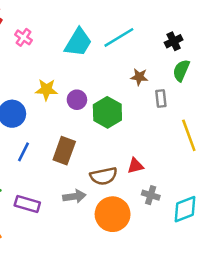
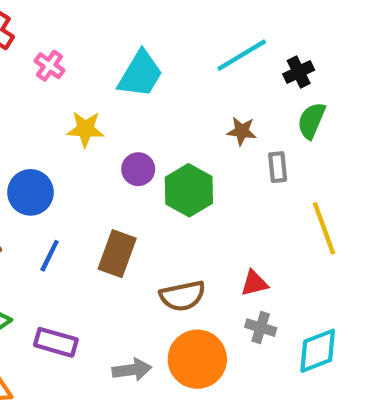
cyan line: (119, 37) -> (242, 55), moved
yellow star: (46, 90) -> (85, 129), moved
red triangle: (135, 166) -> (254, 283), moved
gray arrow: (74, 196) -> (132, 370), moved

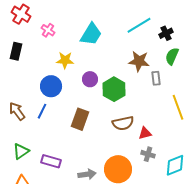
brown star: (242, 131) -> (139, 61), size x1.5
blue circle: (31, 192) -> (51, 86), moved
blue line: (50, 256) -> (42, 111), moved
brown semicircle: (183, 296) -> (123, 123), moved

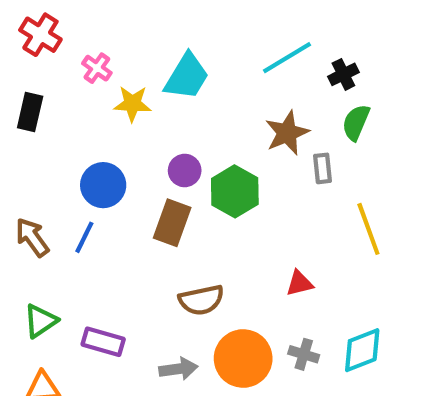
yellow star: (65, 60) -> (132, 104), moved
brown star: (139, 61) -> (287, 133), turned -30
brown rectangle: (80, 119) -> (172, 223), moved
brown semicircle: (123, 123) -> (201, 300), moved
gray cross: (148, 154) -> (304, 354), moved

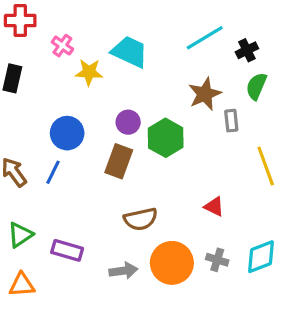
red cross: (40, 35) -> (20, 21), turned -32
cyan trapezoid: (187, 76) -> (130, 52), turned -96
red triangle: (300, 283) -> (214, 207), turned 40

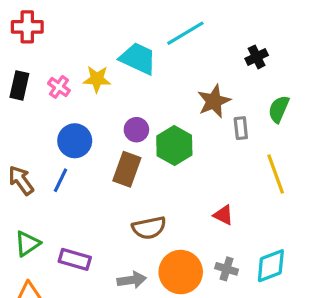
cyan line: (205, 38) -> (185, 33), moved
pink cross: (62, 46) -> (59, 87), moved
green semicircle: (256, 86) -> (279, 109), moved

